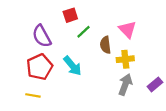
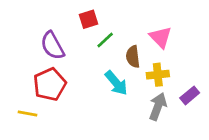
cyan arrow: (73, 66) -> (116, 83), moved
purple rectangle: (155, 84) -> (190, 95), moved
yellow line: (33, 95) -> (28, 113), moved

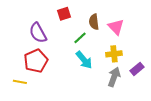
green line: (105, 40) -> (80, 38), moved
brown semicircle: (133, 57) -> (94, 22), moved

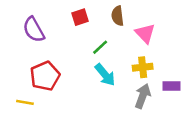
brown semicircle: (94, 22) -> (118, 16), moved
purple semicircle: (38, 33) -> (34, 30), moved
purple rectangle: (137, 69) -> (171, 86), turned 40

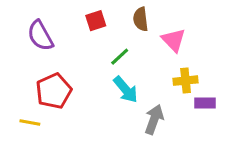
yellow cross: (143, 67) -> (186, 81), moved
gray arrow: (143, 96) -> (154, 119), moved

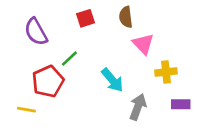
pink triangle: (174, 40) -> (143, 44), moved
green line: (120, 57) -> (69, 59), moved
purple rectangle: (205, 103) -> (181, 104), moved

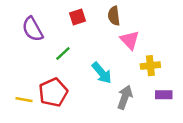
red pentagon: (48, 81) -> (53, 92), moved

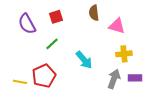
red square: (77, 17) -> (56, 17), moved
pink triangle: (130, 40) -> (117, 26), moved, turned -30
gray arrow: (125, 97) -> (114, 79), moved

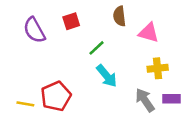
green line: (52, 44) -> (97, 48), moved
gray arrow: (114, 79) -> (145, 100), turned -54

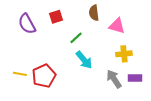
yellow line: (25, 104) -> (20, 74), moved

